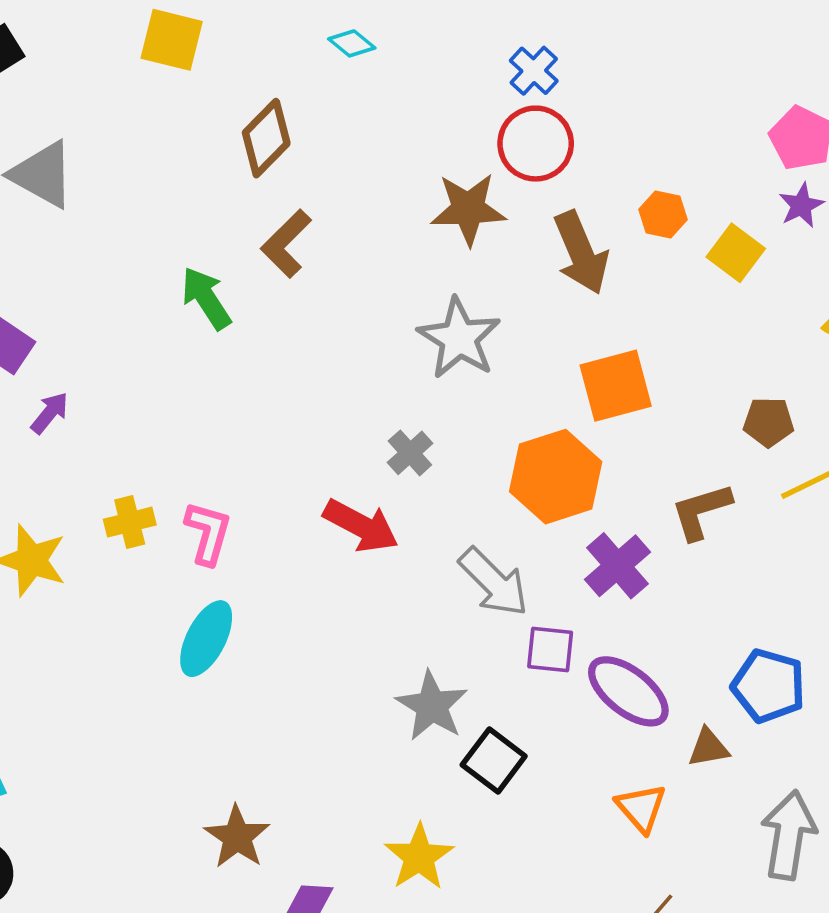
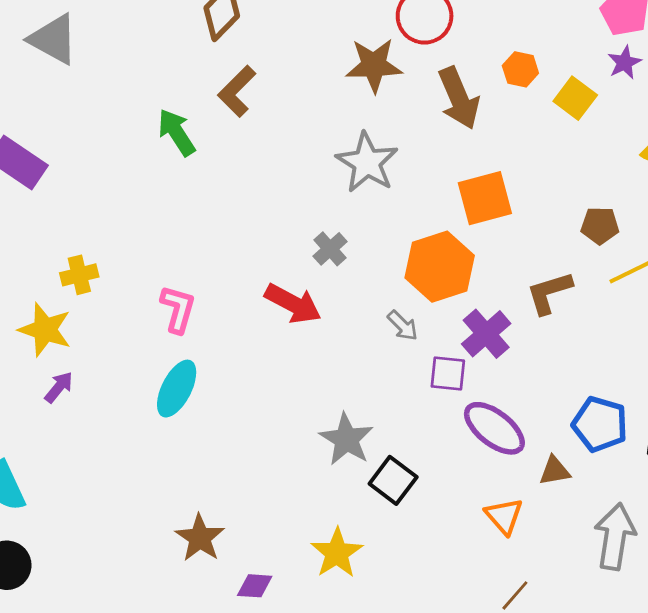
purple arrow: (50, 413) -> (59, 387), moved
yellow cross: (130, 522) -> (79, 275), moved
gray arrow: (494, 582) -> (403, 326), moved, size x0.6
purple square: (550, 649) -> (448, 373), moved

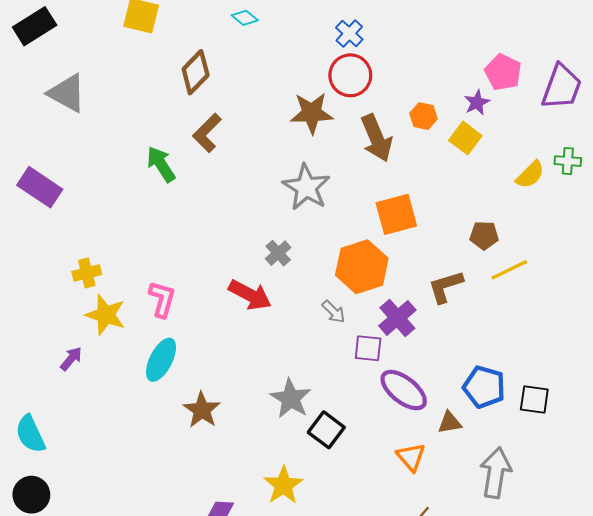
purple star: (625, 63) -> (477, 103), moved
yellow star: (45, 330) -> (106, 315), moved
brown star: (200, 538) -> (202, 410), moved

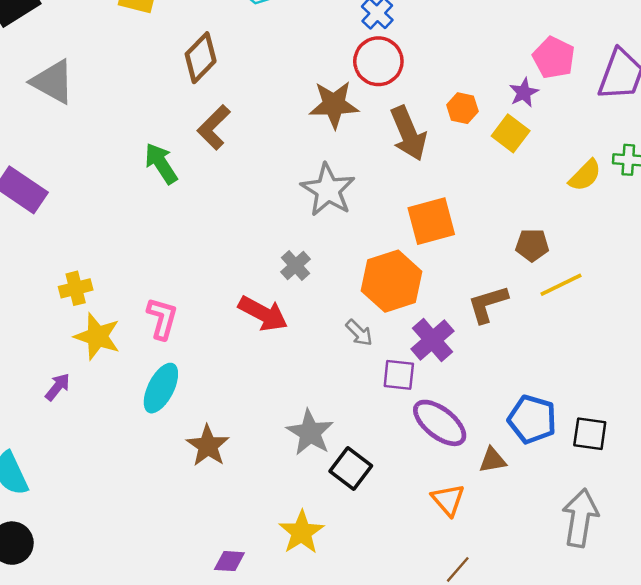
gray arrow: (496, 473) -> (580, 518), moved

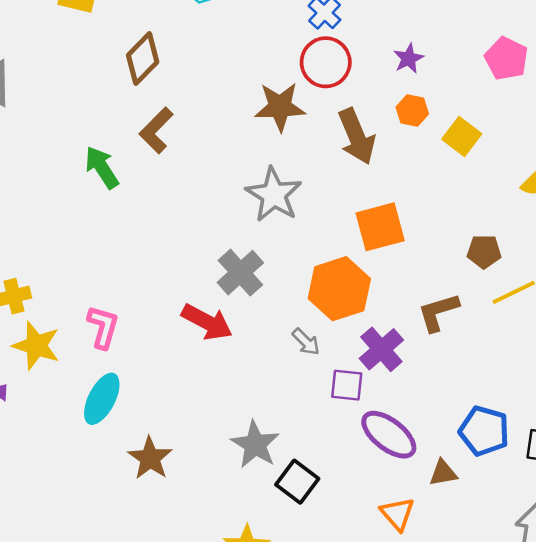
purple star: (524, 93) -> (409, 59), moved
gray cross: (295, 266) -> (240, 273), size x1.5

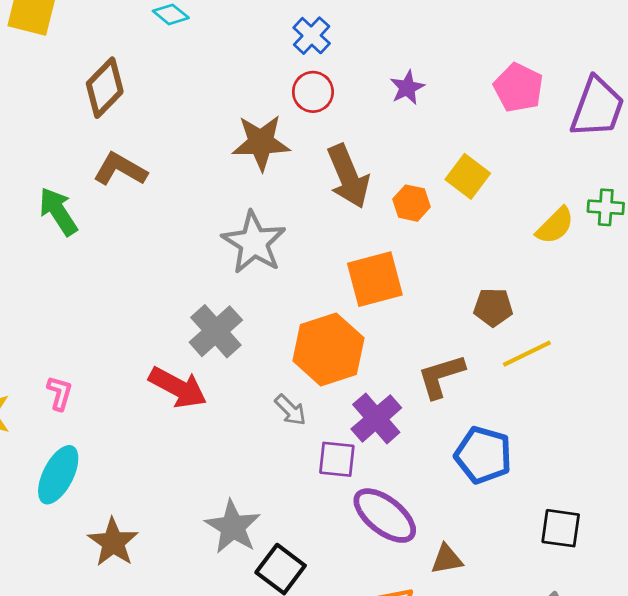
red circle: (326, 62) -> (313, 92), size x0.7
orange hexagon: (412, 111) -> (411, 203), moved
brown L-shape: (156, 130) -> (120, 169), turned 75
pink L-shape: (103, 327) -> (60, 393), size x0.7
blue pentagon: (484, 431) -> (483, 455), moved

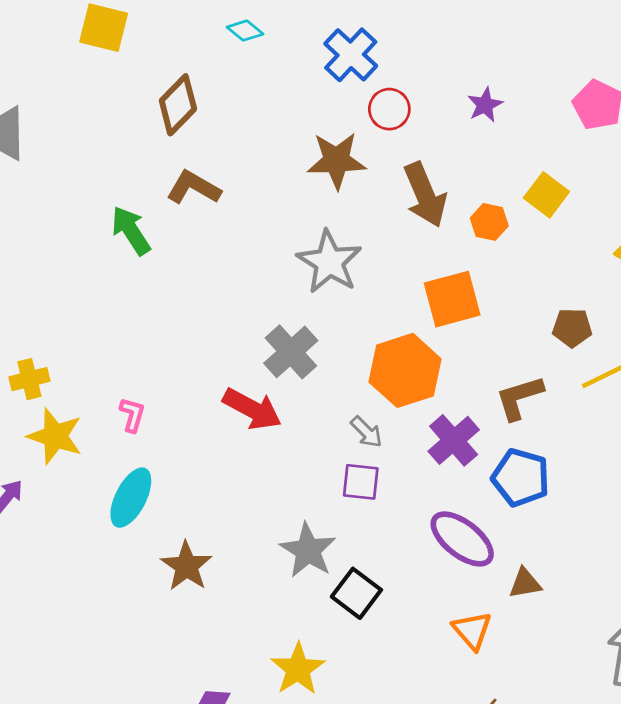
blue cross: (312, 36) -> (351, 55), moved, size x1.4
blue pentagon: (483, 455) -> (521, 478), moved
purple square: (337, 459) -> (361, 482), moved

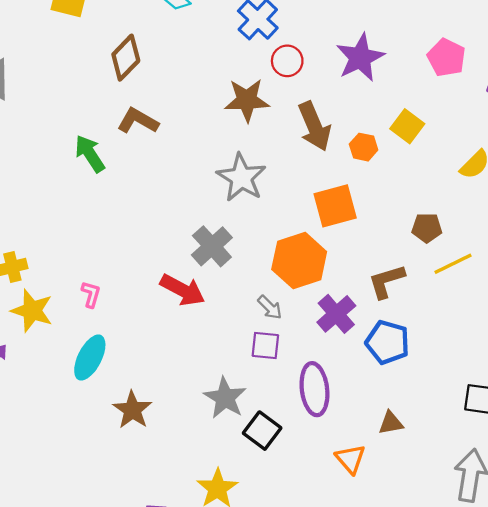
purple star: (485, 105) -> (360, 58), size x1.8
purple ellipse: (462, 539) -> (314, 389), moved, turned 45

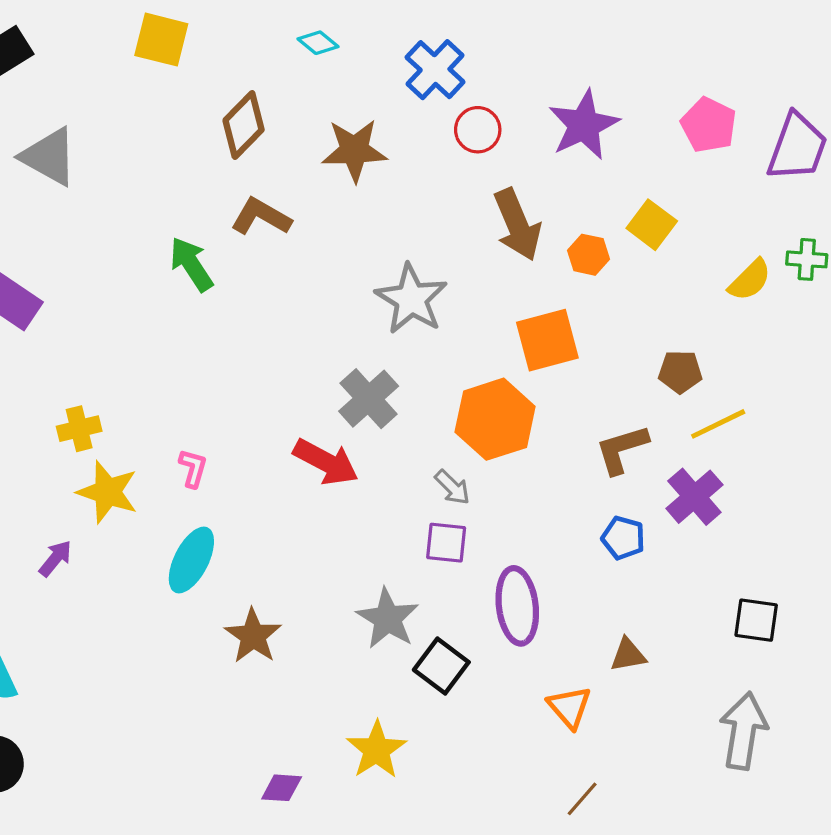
brown star: (247, 100) -> (354, 150), moved
purple cross: (336, 314) -> (694, 497), moved
blue pentagon: (388, 342) -> (623, 538), size x0.7

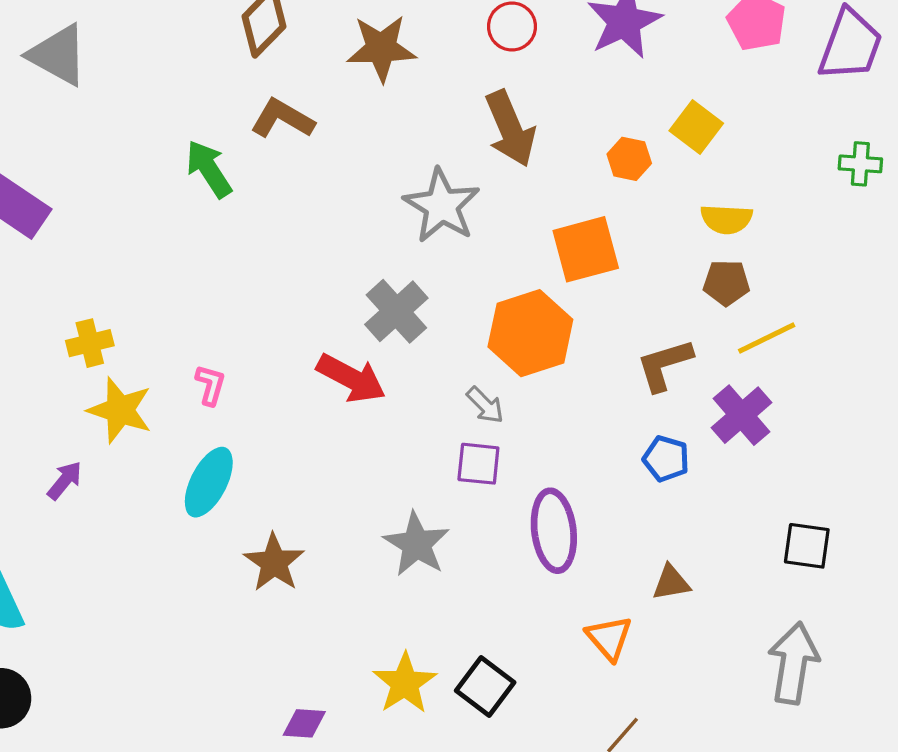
brown arrow: (517, 225) -> (510, 129), moved
yellow semicircle: (750, 280) -> (726, 219), moved, turned 48
black square: (441, 666) -> (485, 687), moved

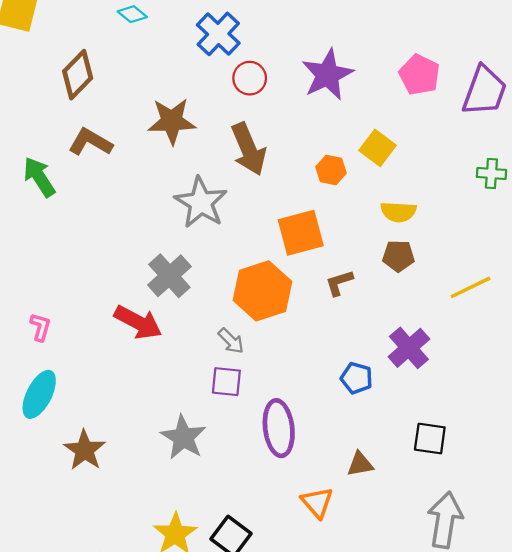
brown star: (381, 48) -> (172, 121), moved
yellow line: (767, 338) -> (471, 287), moved
brown L-shape: (664, 365) -> (339, 283), moved, size x0.7
black square: (807, 546) -> (430, 439), moved

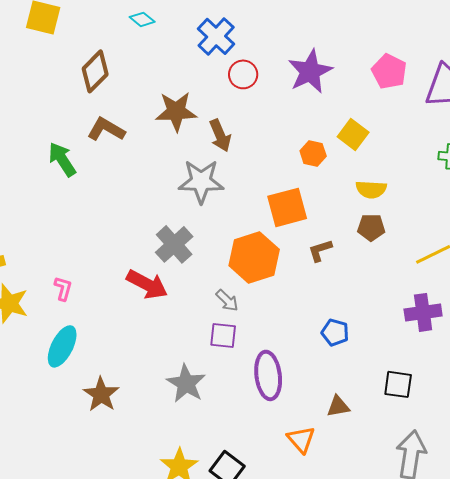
brown arrow: (248, 149) -> (220, 135), moved, size x0.7
gray star: (201, 203) -> (201, 181), turned -30
purple cross: (409, 348) -> (423, 312), moved, turned 33

